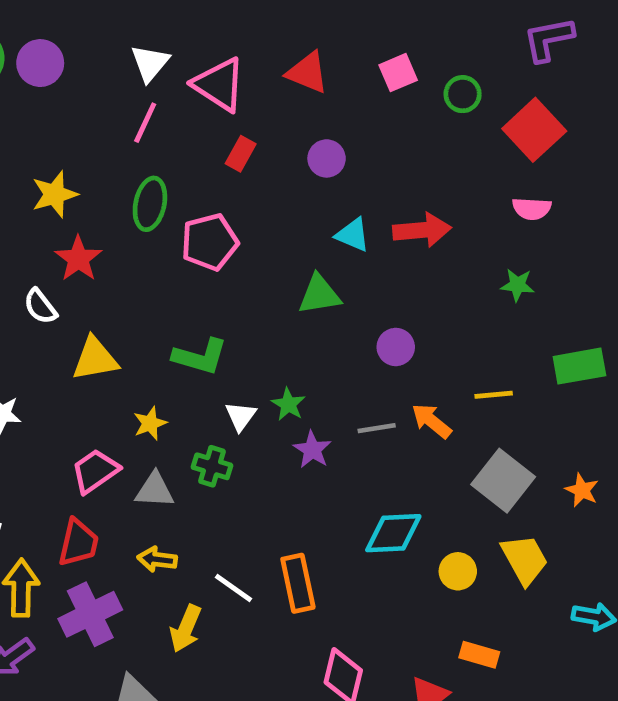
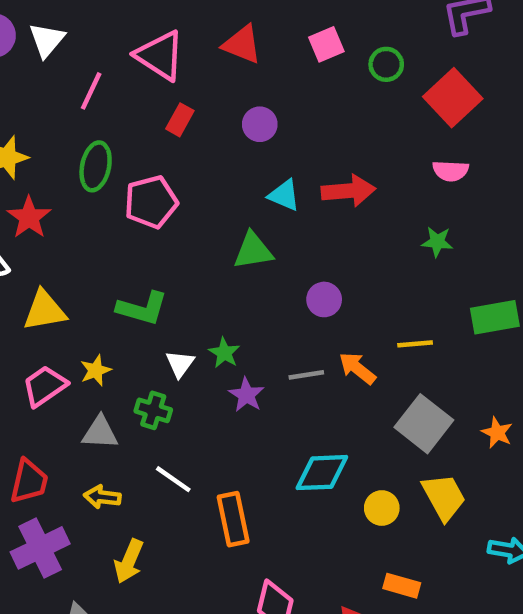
white triangle: (150, 63) -> (47, 40), moved
pink trapezoid: (95, 471) -> (45, 386), moved
white line: (233, 588) -> (173, 479), moved

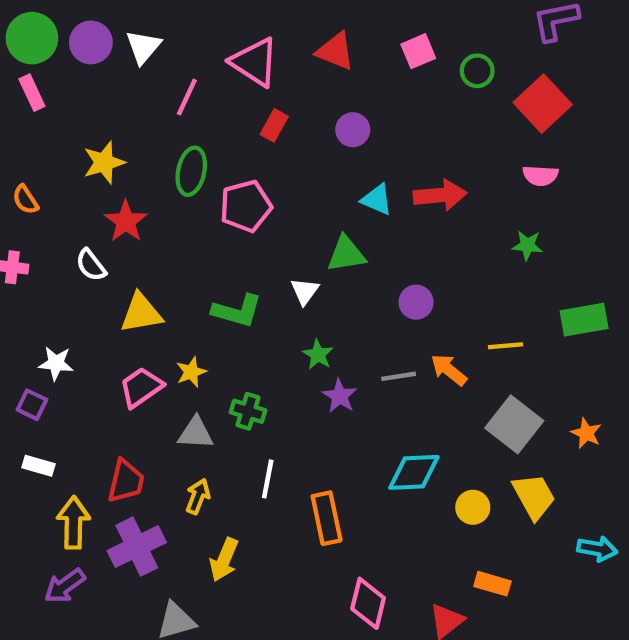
white triangle: (180, 364) -> (305, 291), moved
white line: (173, 479) -> (268, 479), turned 66
yellow arrow: (102, 497) -> (198, 496), turned 104

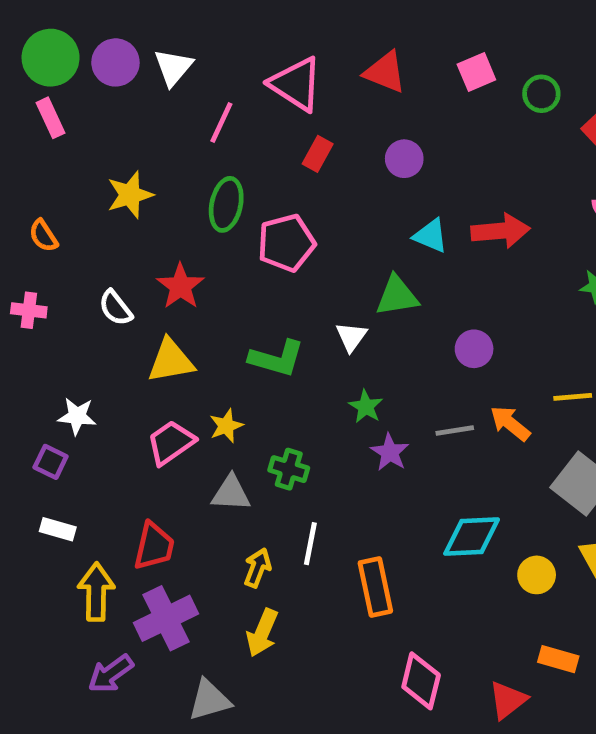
red star: (126, 221) -> (180, 286), moved
yellow arrow: (198, 496) -> (257, 568), moved
purple arrow: (65, 586) -> (111, 674), moved

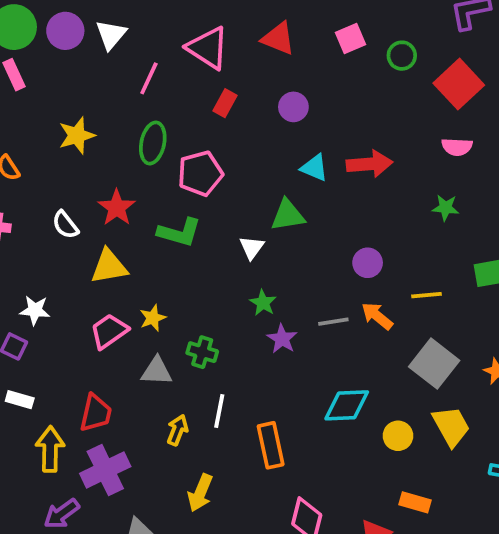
purple circle: (474, 349) -> (368, 263), moved
green L-shape: (277, 358) -> (179, 232), moved
yellow arrow: (262, 633) -> (200, 493), moved

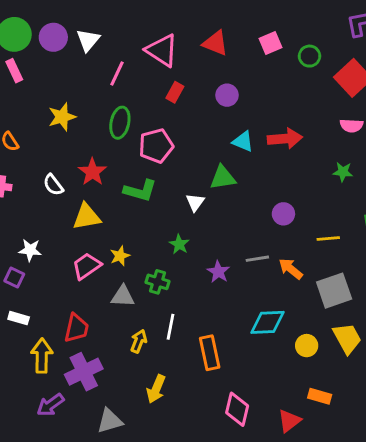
green star: (263, 303) -> (179, 244), moved
orange arrow: (377, 316) -> (291, 269), moved
gray square: (434, 364) -> (334, 291), turned 33

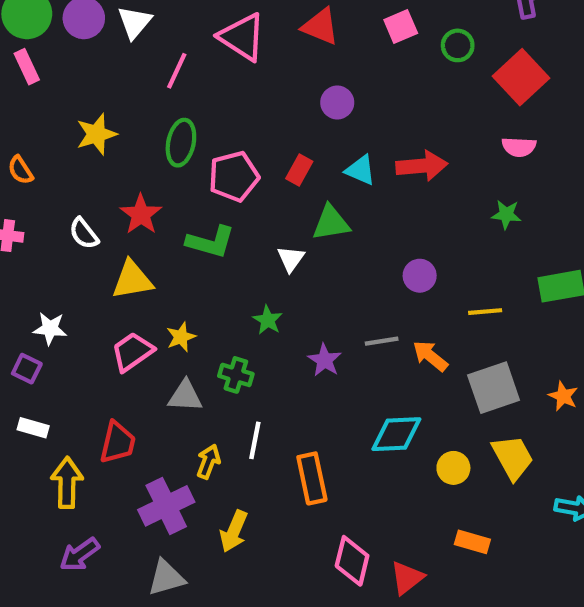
red rectangle: (175, 92) -> (299, 170), moved
purple cross: (84, 372) -> (166, 506), moved
red triangle: (289, 421) -> (407, 578), moved

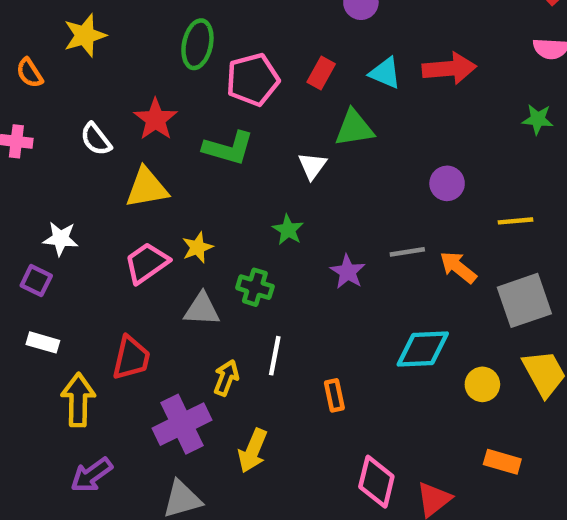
yellow star: (96, 134) -> (85, 35), moved
orange rectangle: (312, 478) -> (334, 395), size x0.6

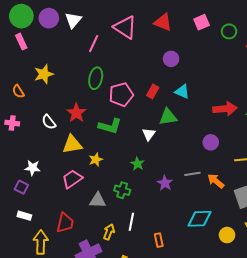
red arrow: (449, 69) -> (225, 109), moved
yellow star: (197, 247) -> (96, 160), moved

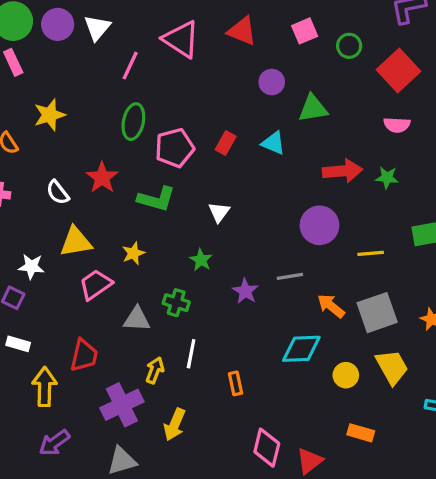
purple circle: (171, 59) -> (272, 82), moved
green triangle: (168, 117) -> (313, 108), moved
purple circle: (211, 142) -> (319, 225), size x1.5
yellow triangle: (72, 144) -> (76, 242), moved
orange arrow: (216, 181) -> (331, 306), moved

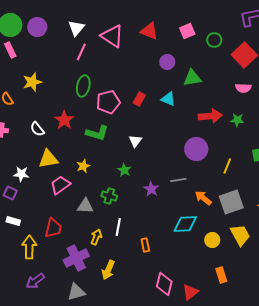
white triangle: (97, 28) -> (76, 28), moved
yellow line: (371, 253) -> (227, 166), turned -63
orange rectangle: (361, 433) -> (221, 275), turned 56

